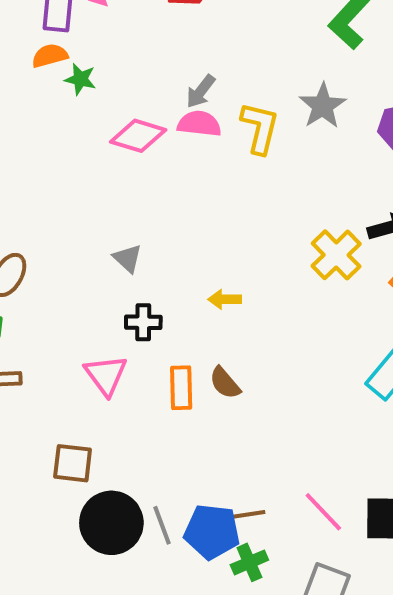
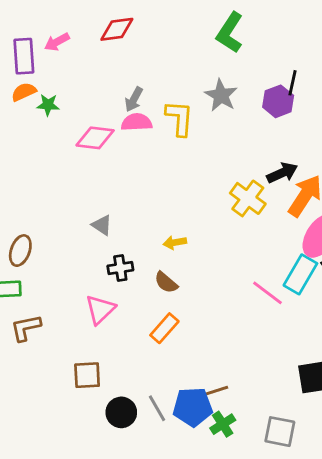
pink triangle: (106, 375) -> (100, 309), turned 32
brown semicircle: (225, 383) -> (166, 282), moved
orange rectangle: (181, 388) -> (164, 328), moved, turned 52
pink line: (323, 512) -> (267, 293), moved
black circle: (111, 523) -> (121, 412), size x0.7

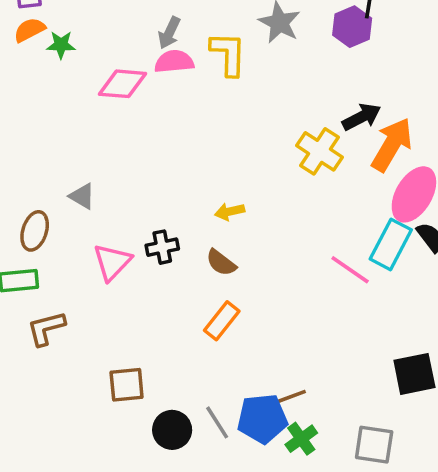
gray triangle: (102, 225) -> (82, 196), moved
pink triangle: (100, 309) -> (112, 262), moved

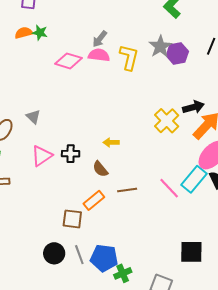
purple hexagon: (352, 27) -> (177, 54), moved
orange semicircle: (29, 30) -> (24, 33), moved
brown square: (127, 385) -> (72, 219), moved
brown line: (289, 398) -> (127, 190), moved

